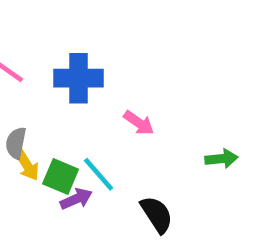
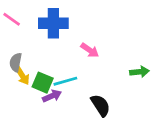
cyan line: (99, 174) -> (65, 81), turned -65

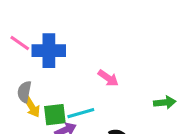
blue cross: (53, 23) -> (49, 51), moved
green square: (43, 83) -> (55, 115), turned -30

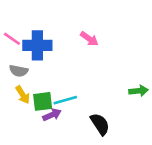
pink arrow: (108, 78) -> (89, 39), moved
gray semicircle: (24, 92) -> (19, 71), moved, turned -90

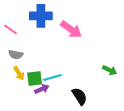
pink arrow: (89, 39) -> (71, 29), size x1.5
blue cross: (37, 45) -> (41, 16), moved
green arrow: (139, 91) -> (110, 70), turned 32

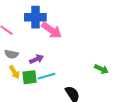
pink arrow: (71, 29) -> (51, 30), moved
purple arrow: (42, 89) -> (36, 59), moved

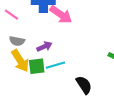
yellow arrow: (14, 72) -> (20, 61), size x1.5

